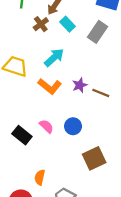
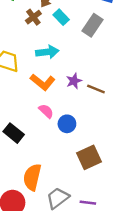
cyan arrow: (54, 57) -> (47, 52), turned 35
pink semicircle: (46, 126) -> (46, 111), moved
orange semicircle: (40, 177) -> (32, 177), size x1.6

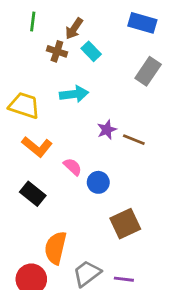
brown cross: (33, 17) -> (57, 51), turned -35
gray rectangle: (92, 25) -> (148, 71), moved
orange L-shape: (43, 82) -> (37, 147), moved

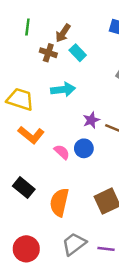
blue circle: (98, 182) -> (84, 148), moved
black rectangle: (33, 194) -> (24, 188), moved
orange semicircle: (56, 248) -> (59, 202), moved

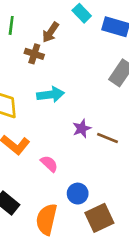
cyan rectangle: (78, 53) -> (82, 13), moved
blue circle: (84, 148) -> (78, 194), moved

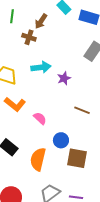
purple star: (82, 128) -> (64, 78), moved
brown line: (107, 138) -> (82, 110), moved
brown square: (99, 218) -> (77, 158), turned 35

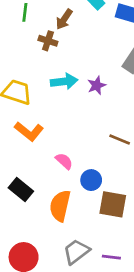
purple star: (64, 78) -> (97, 85), moved
pink semicircle: (40, 118) -> (64, 161), moved

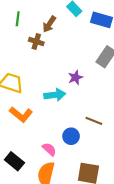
cyan arrow: (64, 81) -> (55, 95), moved
pink semicircle: (64, 161) -> (49, 149), moved
blue circle: (91, 180) -> (71, 136), moved

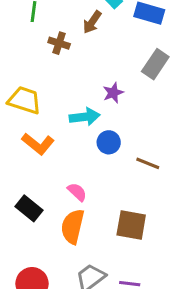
brown arrow: (49, 24) -> (92, 22), moved
brown line: (94, 121) -> (148, 163), moved
blue circle: (71, 136) -> (109, 142), moved

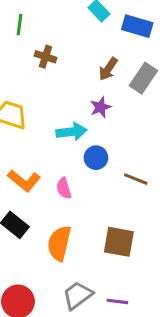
brown arrow: (92, 22) -> (108, 69), moved
orange L-shape: (38, 144) -> (24, 181), moved
pink semicircle: (77, 192) -> (64, 188), moved, turned -150

